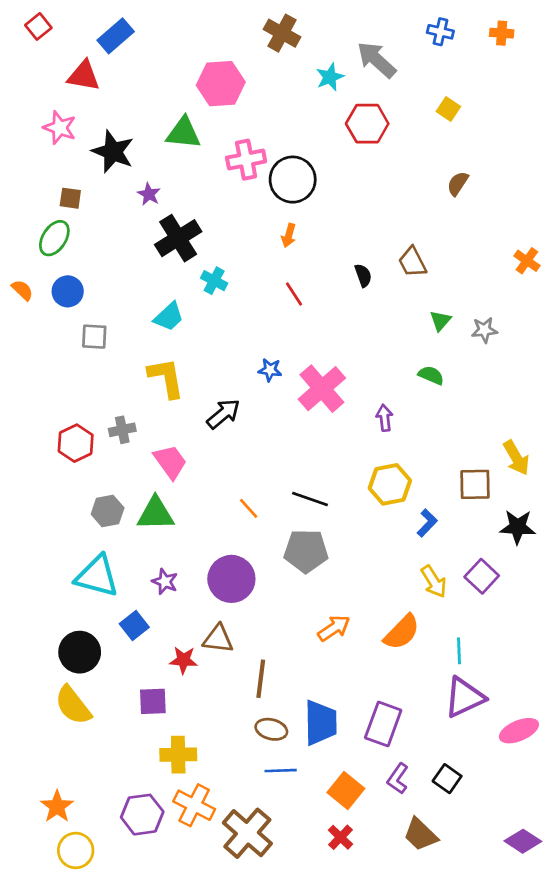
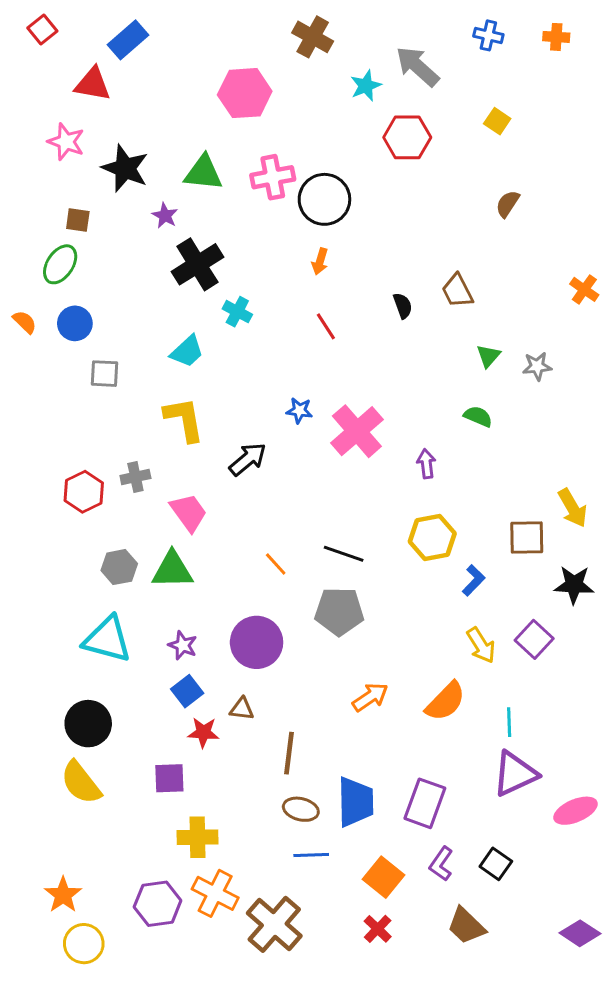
green triangle: (183, 133) -> (203, 173), moved
blue square: (134, 625) -> (187, 691), moved
brown triangle: (218, 639) -> (242, 709), size x0.7

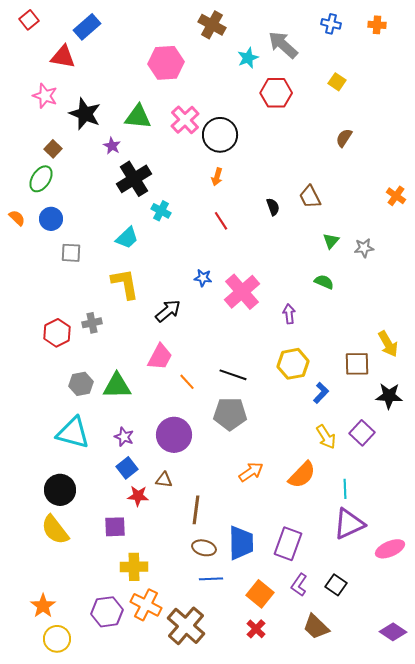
pink cross: (273, 177) -> (185, 120), turned -32
brown square: (78, 220) -> (53, 149), turned 36
pink trapezoid: (189, 512) -> (160, 357), moved, turned 64

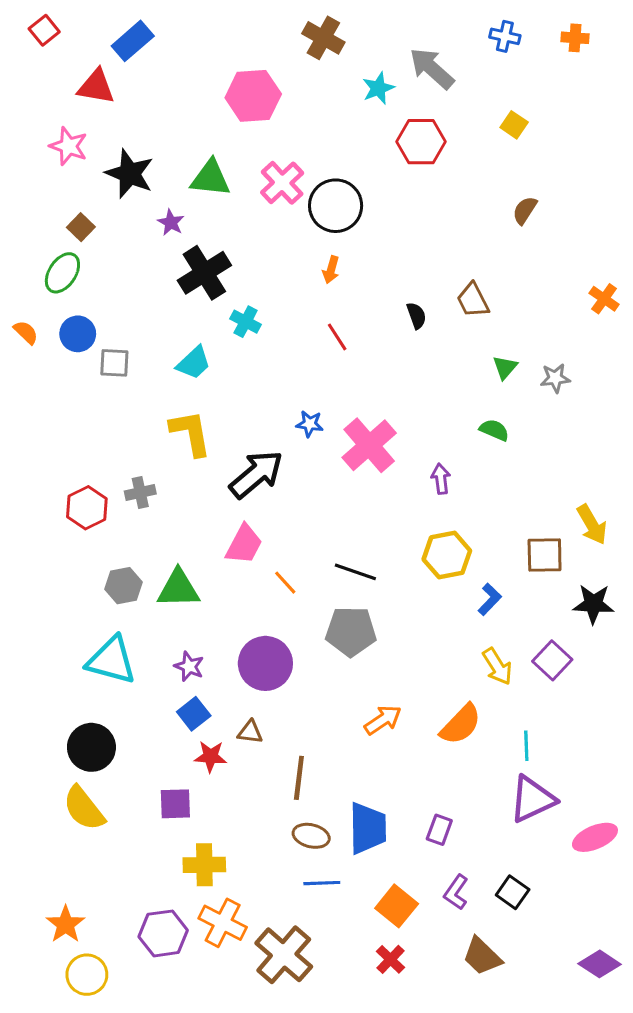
gray square: (71, 253) -> (114, 363), moved
black arrow: (168, 311) -> (256, 474), size x1.4
purple rectangle: (288, 544) -> (439, 830), size x0.6

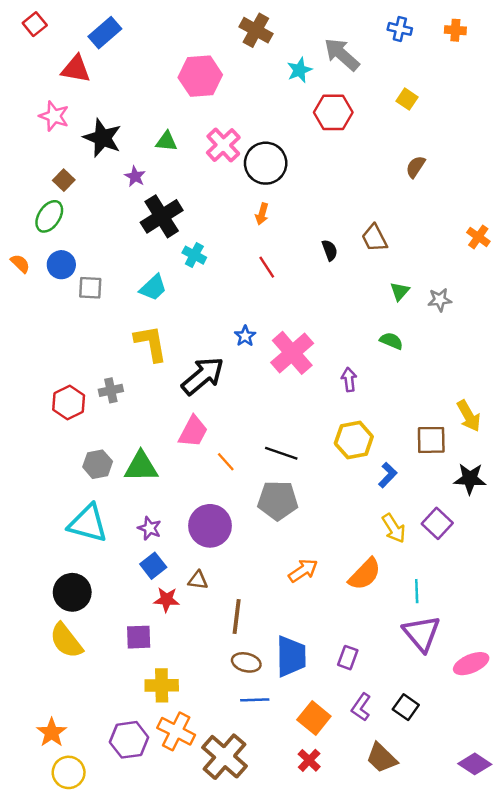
green triangle: (210, 178) -> (166, 141), size x0.7
blue star: (310, 424) -> (245, 336), turned 30
purple triangle: (532, 799) -> (422, 633), turned -45

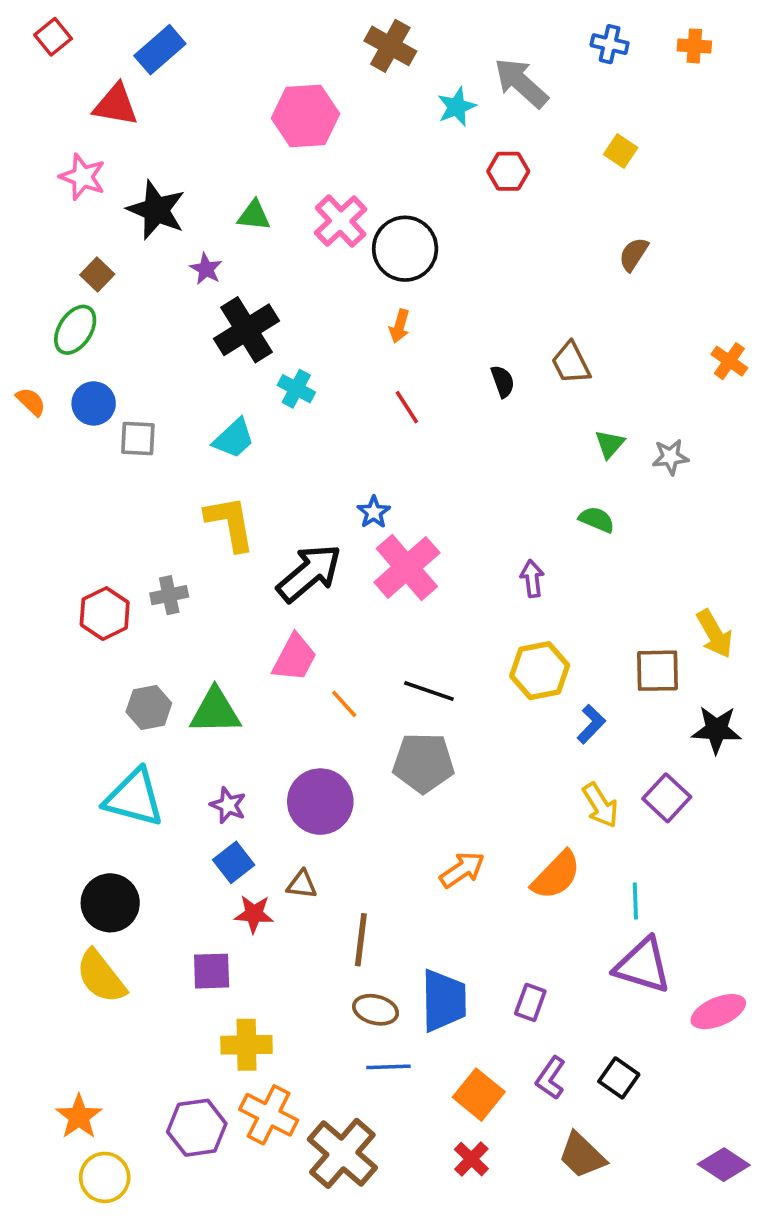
red hexagon: (333, 112) -> (508, 171), size x0.7
pink cross: (292, 353) -> (407, 567), moved
purple triangle: (422, 633) -> (643, 966), turned -33

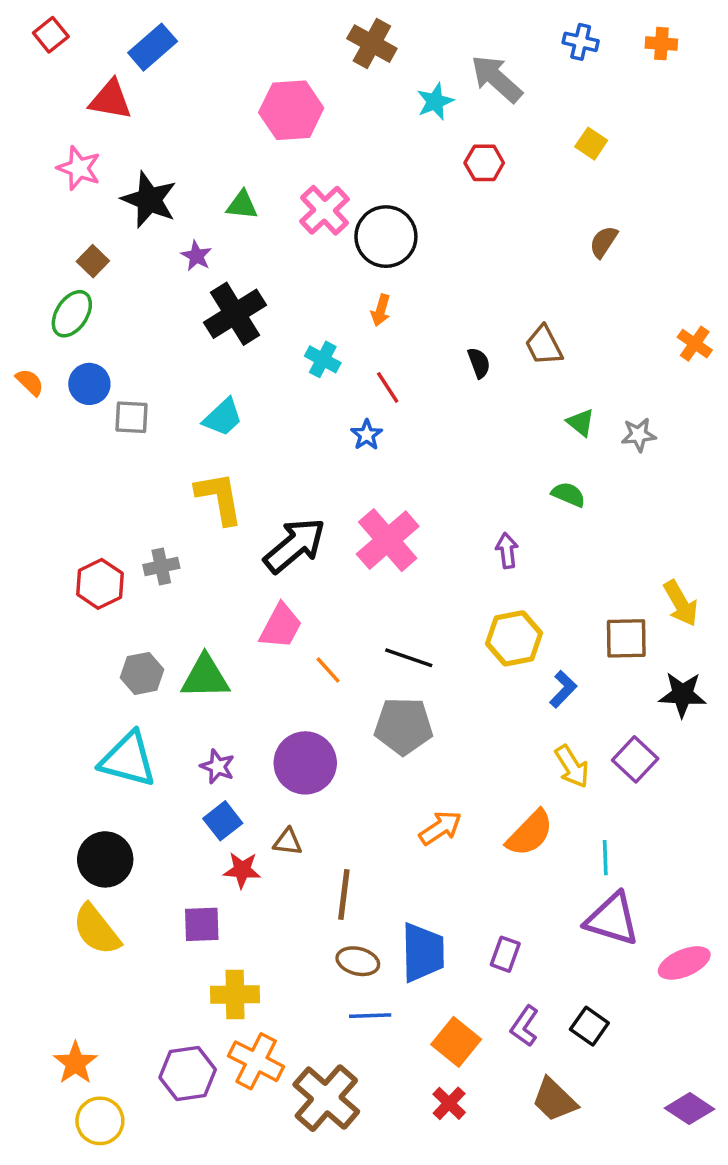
cyan cross: (296, 389) -> (323, 359), moved
green triangle: (610, 444) -> (581, 423), turned -32
blue star: (374, 512) -> (367, 435), moved

